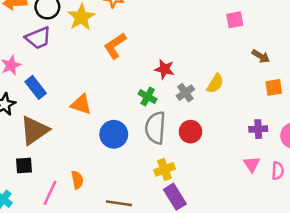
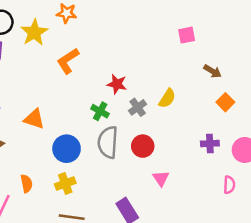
orange square: (274, 87) -> (225, 102), turned -36
pink triangle: (252, 164) -> (161, 178), moved
yellow cross: (164, 169) -> (65, 184), moved
orange semicircle: (77, 180) -> (27, 184), moved

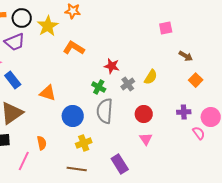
orange L-shape: (68, 61) -> (74, 48), turned 65
red circle: (143, 146) -> (144, 114), moved
yellow cross: (65, 184) -> (84, 143), moved
pink semicircle: (229, 185) -> (199, 133), moved, turned -40

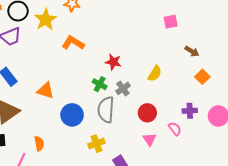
gray cross: (128, 84) -> (123, 88), moved
pink semicircle: (199, 133) -> (175, 129), moved
yellow cross: (84, 143) -> (96, 144), moved

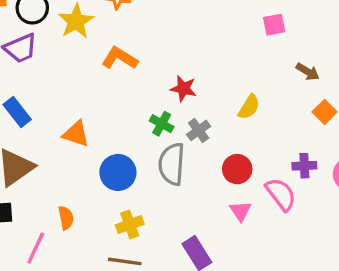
pink semicircle: (175, 129) -> (281, 194), size x1.5
yellow cross: (96, 144) -> (130, 225), moved

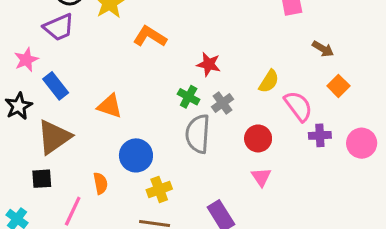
blue circle: (118, 172) -> (136, 155), moved
pink semicircle: (281, 194) -> (298, 106), moved

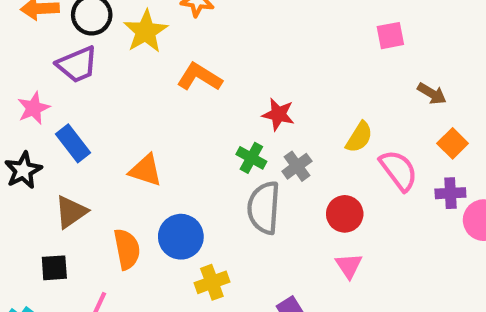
purple cross: (320, 135) -> (450, 193), moved
brown triangle: (54, 137) -> (71, 212), size x0.7
orange semicircle: (100, 183) -> (127, 249), moved, size x1.4

